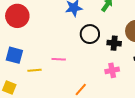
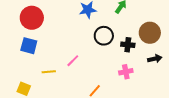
blue square: (14, 55) -> (29, 46), moved
pink line: (59, 59) -> (73, 61), turned -48

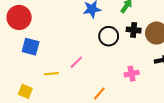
red circle: (32, 18) -> (19, 17), moved
black cross: (128, 45) -> (134, 30), moved

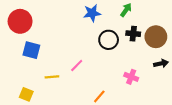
pink cross: (132, 74) -> (131, 77), turned 32

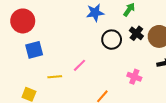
black cross: (133, 34) -> (136, 33), turned 32
blue square: (31, 50) -> (34, 50), turned -30

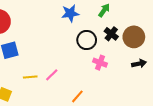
pink line: (80, 65) -> (52, 75), moved
pink cross: (134, 77) -> (100, 63), moved

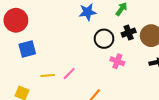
black cross: (111, 34) -> (129, 33), turned 32

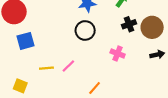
black circle: (104, 39) -> (85, 30), moved

